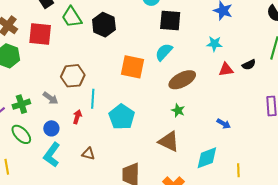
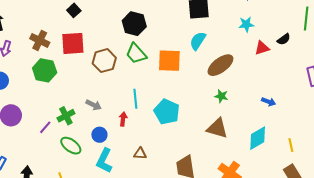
green trapezoid: (72, 17) -> (136, 54), moved
brown hexagon: (73, 76) -> (104, 61), moved

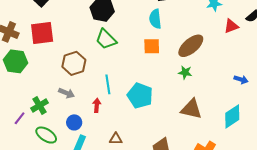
cyan semicircle: (198, 41) -> (155, 19), moved, turned -36
brown hexagon: (104, 61) -> (74, 63), moved
orange square: (169, 61) -> (152, 46), moved, size x0.7
green star: (221, 96) -> (185, 72), moved

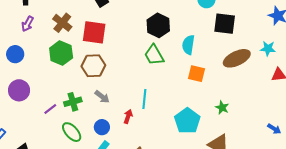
cyan semicircle: (155, 19) -> (188, 45), moved
brown ellipse: (191, 46) -> (237, 58), moved
brown hexagon: (74, 63) -> (93, 66), moved
cyan pentagon: (140, 96) -> (187, 121), moved

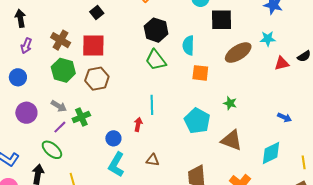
gray arrow: (102, 97) -> (59, 106), moved
green ellipse: (72, 132) -> (52, 150), moved

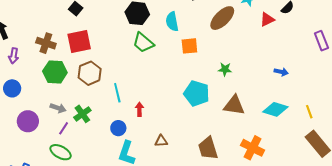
cyan line: (152, 105) -> (117, 93), moved
cyan diamond: (271, 153) -> (275, 109), turned 55

